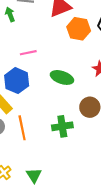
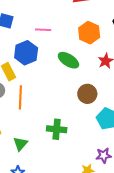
orange hexagon: (79, 29) -> (89, 33), moved
green cross: (62, 126) -> (57, 129), moved

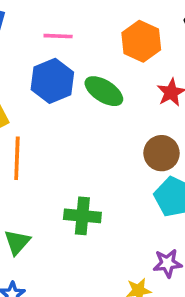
blue hexagon: (26, 53) -> (52, 81), moved
brown circle: (87, 94) -> (162, 153), moved

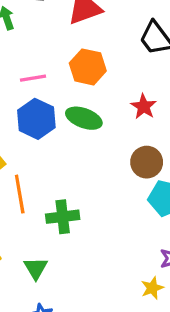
orange hexagon: (141, 41) -> (88, 67), moved
green cross: (82, 216) -> (63, 217), moved

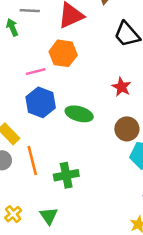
orange hexagon: (88, 67) -> (63, 53), moved
green ellipse: (84, 118) -> (79, 114), moved

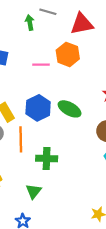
blue hexagon: (41, 102) -> (38, 108), moved
green triangle: (49, 216) -> (33, 191), moved

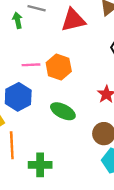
orange hexagon: (68, 54) -> (59, 67), moved
blue hexagon: (38, 108) -> (18, 97), moved

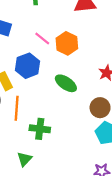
pink line: (31, 65) -> (42, 38), turned 35

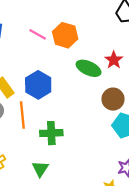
blue hexagon: (28, 66) -> (38, 85), moved
green ellipse: (66, 83) -> (89, 68), moved

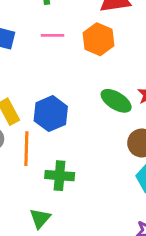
pink line: (38, 34) -> (53, 35), moved, turned -36
orange hexagon: (65, 35) -> (99, 39), moved

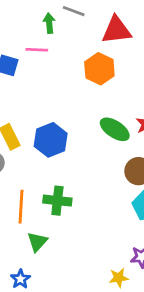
pink line: (53, 35) -> (37, 50), moved
orange line: (26, 149) -> (21, 207), moved

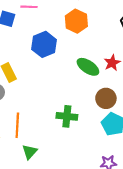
blue hexagon: (51, 140) -> (44, 44), moved
green cross: (57, 201) -> (67, 116), moved

